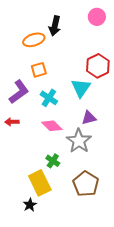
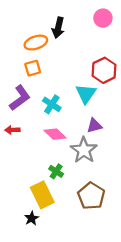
orange square: (39, 70) -> (33, 68), moved

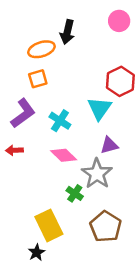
green cross: (56, 171) -> (75, 193), moved

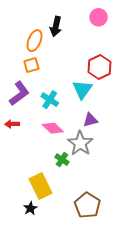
orange ellipse: (41, 49) -> (34, 41), turned -50
brown pentagon: (106, 227) -> (87, 205), moved

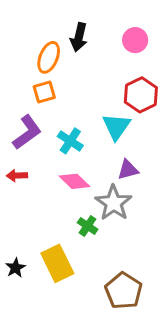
pink circle: (99, 17) -> (135, 40), moved
black star: (30, 208) -> (15, 268), moved

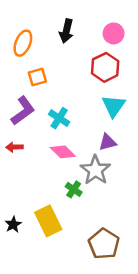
orange ellipse: (49, 57) -> (23, 43), moved
red hexagon: (141, 95) -> (105, 67), moved
cyan triangle: (116, 127) -> (114, 106), moved

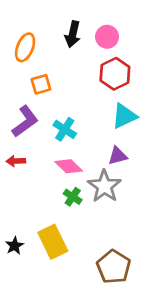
pink circle: (114, 33) -> (107, 37), moved
cyan triangle: (114, 106) -> (124, 116), turned 30
green cross: (74, 189) -> (73, 197), moved

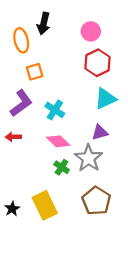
black arrow: (73, 34) -> (44, 23), moved
orange ellipse: (25, 47) -> (21, 40), turned -35
brown pentagon: (114, 267) -> (96, 201), moved

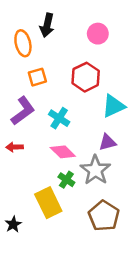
red hexagon: (98, 63) -> (86, 77), moved
yellow rectangle: (45, 205) -> (48, 203), moved

